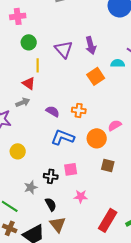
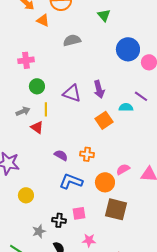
purple triangle: (64, 49) -> (72, 93), turned -30
gray arrow: (23, 102) -> (23, 111), moved
brown square: (108, 165) -> (116, 209), size x1.6

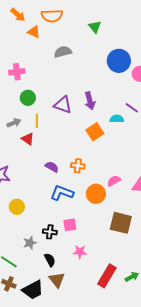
brown square: (116, 209) -> (121, 223), moved

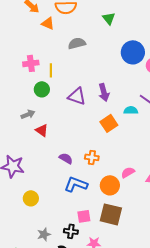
yellow line: (37, 121) -> (51, 70), moved
brown square: (121, 223) -> (111, 214), moved
black cross: (50, 232) -> (71, 231), moved

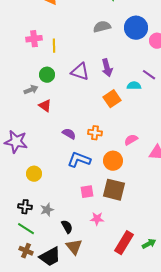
gray semicircle: (77, 43) -> (102, 27), moved
green circle: (42, 89) -> (47, 75), moved
pink semicircle: (128, 172) -> (131, 140), moved
black cross: (71, 231) -> (25, 207), moved

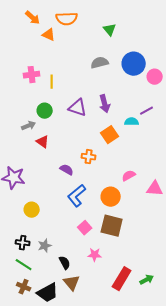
purple line: (149, 75) -> (147, 111), turned -64
orange cross: (95, 133) -> (89, 157), moved
blue L-shape: (79, 160) -> (77, 196), turned -60
pink square: (87, 192) -> (85, 228), turned -32

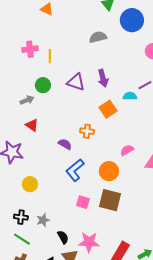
blue circle: (134, 64) -> (132, 20), moved
red triangle: (43, 142) -> (32, 125), moved
pink square: (85, 228) -> (83, 202), turned -32
pink star: (95, 255) -> (89, 242), moved, size x1.5

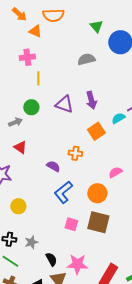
pink cross: (30, 49) -> (27, 57), moved
cyan semicircle: (130, 96) -> (118, 118), turned -32

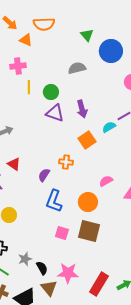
green circle: (31, 107) -> (51, 92), moved
red triangle: (20, 147) -> (14, 164), moved
purple semicircle: (53, 166) -> (44, 175), turned -88
blue L-shape: (63, 192) -> (54, 201), turned -30
gray star: (31, 242) -> (25, 259), moved

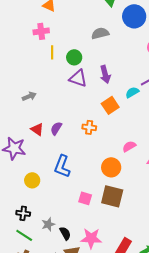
purple semicircle: (44, 175) -> (56, 128), moved
blue L-shape: (54, 201) -> (62, 166), moved

